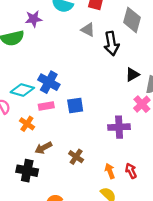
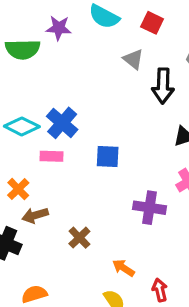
blue square: (75, 106) -> (108, 157), moved
orange cross: (27, 124) -> (18, 189), moved
orange arrow: (110, 171) -> (123, 268), turned -48
red arrow: (131, 171) -> (160, 290), moved

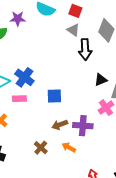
gray triangle: (133, 59) -> (73, 30), moved
brown arrow: (35, 215) -> (60, 125), moved
orange arrow: (123, 268) -> (69, 147), moved

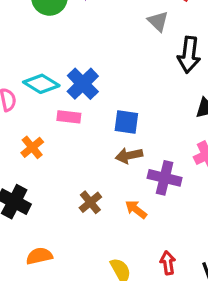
gray triangle: (73, 30) -> (158, 21), moved
brown arrow: (60, 125) -> (129, 155), moved

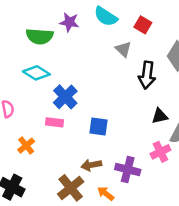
cyan diamond: (41, 84) -> (36, 73), moved
brown arrow: (129, 155) -> (91, 165), moved
brown cross: (90, 202) -> (71, 188), size x1.5

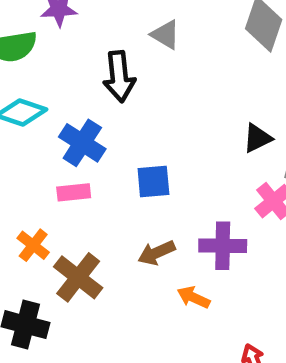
black arrow: (147, 75) -> (119, 77), moved
brown cross: (71, 188) -> (78, 277), moved

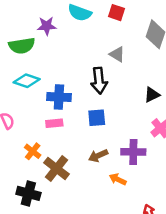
gray triangle: (165, 35) -> (117, 54), moved
black arrow: (119, 77) -> (99, 81), moved
blue cross: (82, 143) -> (59, 97), turned -30

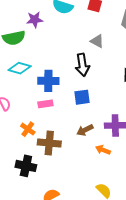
brown cross: (57, 168) -> (49, 143), turned -30

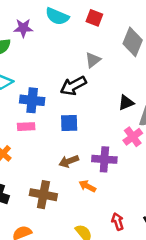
gray triangle: (97, 41) -> (93, 60), turned 48
black arrow: (82, 65) -> (73, 86), turned 65
brown cross: (49, 143) -> (43, 195), moved

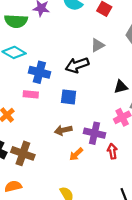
orange arrow: (87, 186) -> (76, 154), turned -80
brown cross: (43, 195) -> (23, 153), moved
red arrow: (118, 221) -> (112, 151), moved

